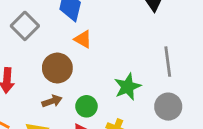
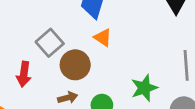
gray square: (25, 26) -> (50, 43), moved

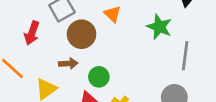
green star: (144, 88) -> (159, 27), moved, turned 30

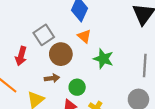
green star: (159, 27) -> (103, 59), moved

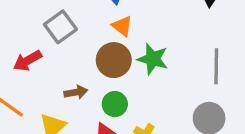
brown circle: (61, 54) -> (114, 60), moved
red arrow: (21, 56) -> (27, 61), turned 48

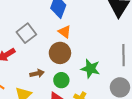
green star: (153, 59) -> (90, 69), moved

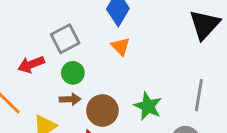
brown circle: (60, 53) -> (102, 111), moved
green circle: (61, 80) -> (73, 73), moved

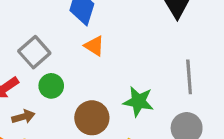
brown arrow: (70, 99) -> (23, 117), moved

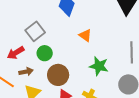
orange triangle: (94, 46) -> (85, 35), moved
brown circle: (92, 118) -> (58, 75), moved

